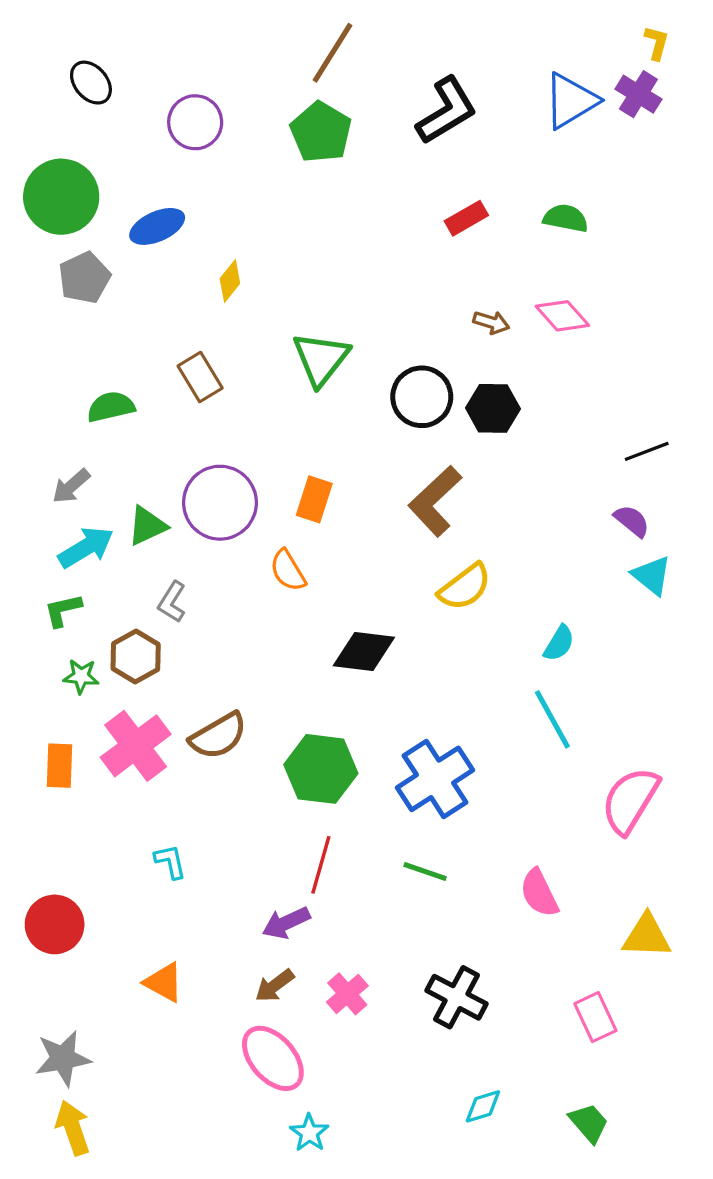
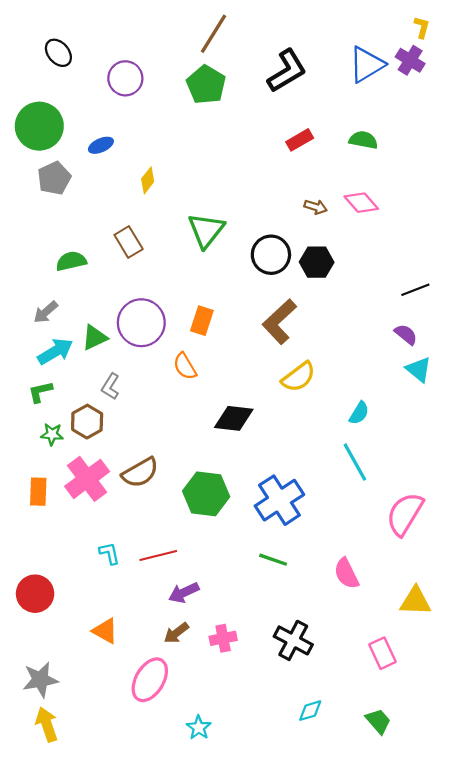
blue ellipse: (157, 226) -> (101, 145), size x0.7
red line: (321, 865) -> (158, 555), moved, turned 60
pink cross: (347, 994) -> (223, 638), turned 30
pink ellipse: (273, 1058) -> (150, 680), moved, turned 72

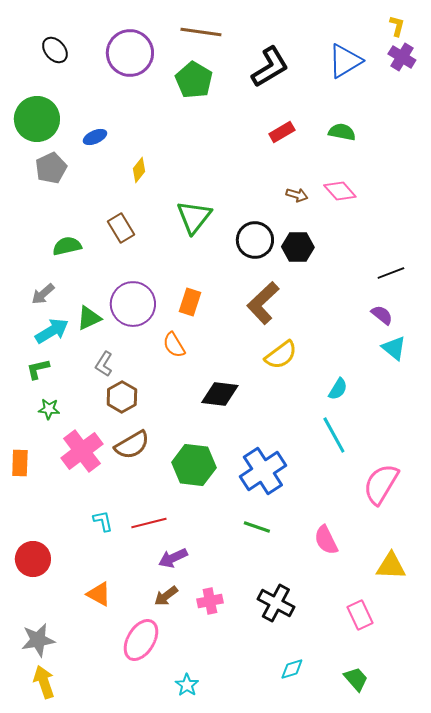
brown line: (214, 34) -> (201, 32), turned 66
purple cross: (410, 60) -> (402, 57), moved
purple circle: (125, 78) -> (130, 53), moved, size x1.4
brown hexagon: (87, 422) -> (122, 397), moved
orange rectangle: (38, 492) -> (20, 463), moved

